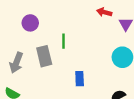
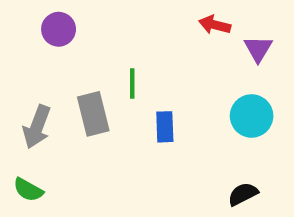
purple circle: (30, 23) -> (59, 29), moved
blue rectangle: (80, 79) -> (165, 127), moved

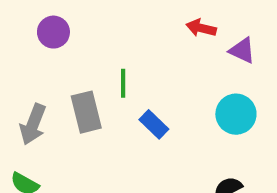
purple triangle: (258, 49) -> (242, 51), turned -36
blue rectangle: (165, 127) -> (154, 124), turned -44

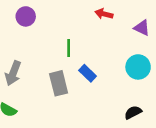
red arrow: (201, 28) -> (104, 14), moved
gray rectangle: (86, 112) -> (59, 83), moved

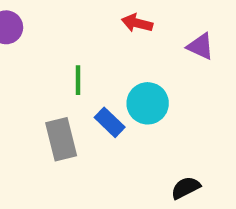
cyan circle: (138, 67) -> (148, 103), moved

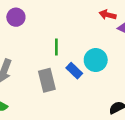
red arrow: (137, 23) -> (108, 15), moved

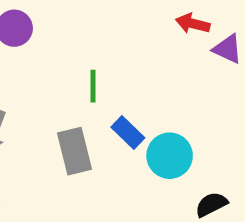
cyan circle: (96, 60) -> (170, 156), moved

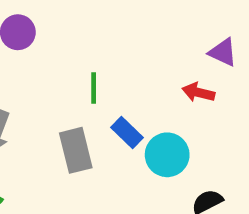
red arrow: (193, 24) -> (198, 92), moved

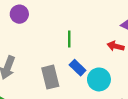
green line: (94, 88) -> (69, 39), moved

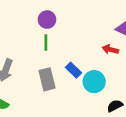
purple circle: (19, 14) -> (47, 20), moved
green line: (69, 39) -> (46, 43), moved

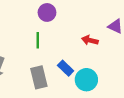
purple circle: (47, 20) -> (47, 12), moved
red arrow: (110, 49) -> (90, 40), moved

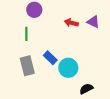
red arrow: (90, 40) -> (71, 23), moved

